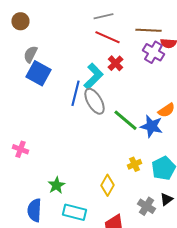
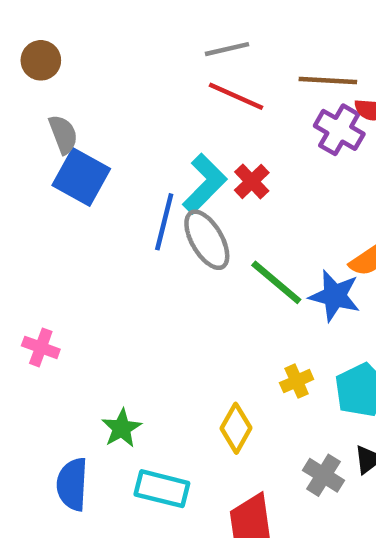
gray semicircle: (30, 54) -> (63, 134), turned 132
red cross: (115, 63) -> (252, 181), moved

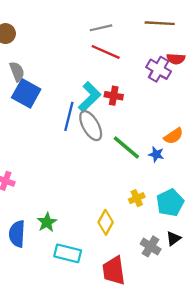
brown line: (328, 80) -> (160, 23), moved
red cross: (252, 181) -> (114, 96), turned -36
blue star: (335, 296) -> (156, 154), size x0.6
blue semicircle: (72, 484) -> (17, 234), moved

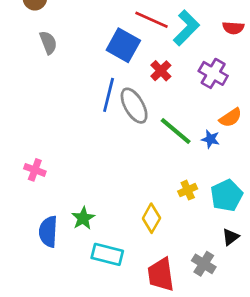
purple cross: (159, 69) -> (213, 73), moved
blue square: (26, 93) -> (123, 45), moved
red cross: (114, 96) -> (161, 71), turned 36
cyan L-shape: (90, 97) -> (186, 28), moved
gray cross: (151, 246) -> (204, 264), moved

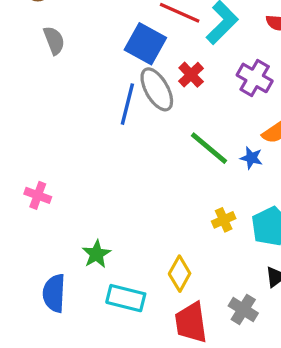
gray ellipse: (134, 106) -> (157, 89), moved
yellow diamond: (151, 218) -> (180, 274), moved
blue semicircle: (48, 232) -> (54, 293), moved

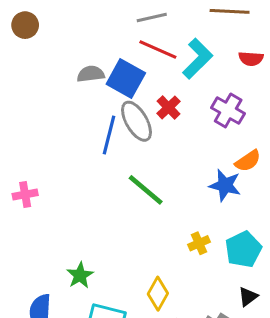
gray semicircle: (54, 40) -> (91, 74), moved, turned -76
green line: (209, 148) -> (146, 190), moved
blue star: (251, 158) -> (225, 185), size x1.5
pink cross: (38, 195) -> (25, 194), moved, turned -30

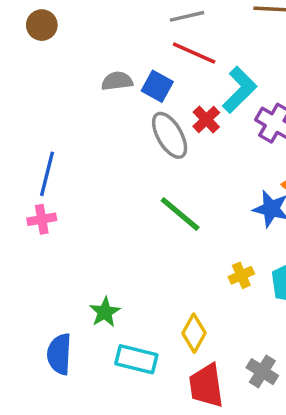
cyan L-shape: (198, 59) -> (240, 90), moved
blue square: (126, 78) -> (157, 86), size x0.7
blue line: (109, 135) -> (47, 174), moved

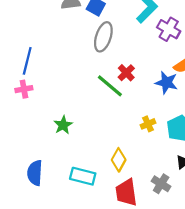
red cross: (206, 120) -> (126, 73), moved
gray ellipse: (170, 135) -> (103, 37), turned 48
green star: (105, 312) -> (63, 125), moved

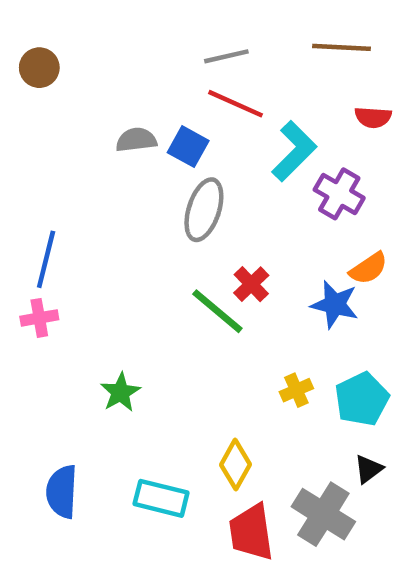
gray cross: (161, 184) -> (323, 514), size x1.5

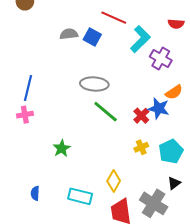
gray ellipse: (204, 210) -> (94, 84), moved, turned 76
red cross: (251, 284) -> (141, 116), moved
blue semicircle: (62, 492) -> (35, 193), size x0.6

